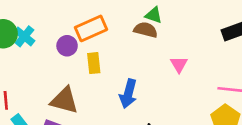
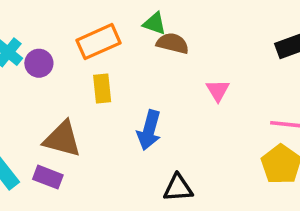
green triangle: (154, 15) -> (155, 23), moved
purple circle: (67, 46) -> (39, 63), moved

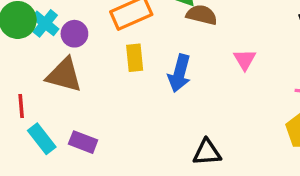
blue arrow: (149, 130) -> (179, 73), moved
brown triangle: (62, 139) -> (64, 75), moved

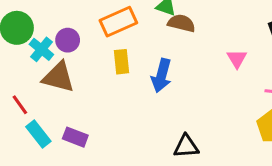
cyan cross: (45, 23) -> (41, 49), moved
pink triangle: (245, 60) -> (237, 59), moved
red line: (21, 106) -> (20, 105), turned -30

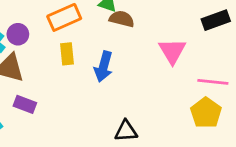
pink triangle: (237, 59) -> (172, 51), size x1.5
purple rectangle: (75, 137) -> (25, 104), moved

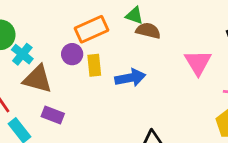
purple circle: (18, 34) -> (72, 54), moved
blue arrow: (103, 67) -> (130, 78), turned -116

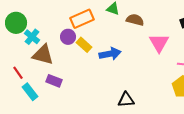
brown semicircle: (148, 31) -> (135, 20), moved
yellow rectangle: (94, 65) -> (84, 45), turned -42

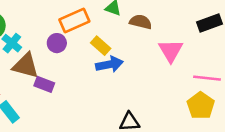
yellow rectangle: (84, 45) -> (101, 46), moved
purple rectangle: (54, 81) -> (44, 84), moved

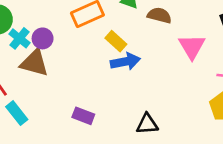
purple circle: (57, 43) -> (43, 38), moved
purple rectangle: (44, 84) -> (83, 116), moved

